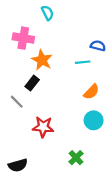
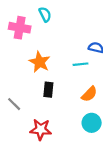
pink cross: (23, 38) -> (20, 28), moved
black rectangle: (32, 83) -> (48, 90), moved, turned -32

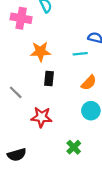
orange star: (40, 62) -> (40, 52), turned -30

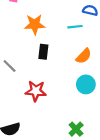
green cross: (74, 147) -> (76, 129), moved

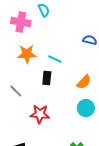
orange star: (35, 25) -> (27, 54), moved
cyan line: (75, 27) -> (55, 59), moved, turned 32

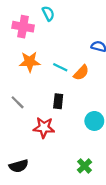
black rectangle: (47, 78) -> (58, 101), moved
orange semicircle: (84, 82) -> (81, 73), moved

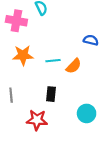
cyan line: (60, 67) -> (53, 61), turned -32
gray line: (18, 102) -> (11, 95), turned 40

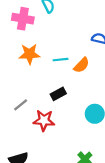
black rectangle: (51, 94) -> (58, 94), turned 56
gray line: (11, 95) -> (21, 105), moved, turned 56

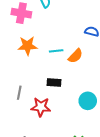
black rectangle: (58, 94) -> (54, 82), turned 32
gray line: (21, 105) -> (19, 93), turned -40

